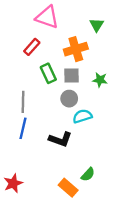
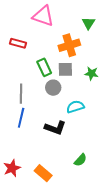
red rectangle: (32, 47) -> (18, 43), moved, turned 63
gray circle: (69, 99) -> (53, 88), moved
orange rectangle: (68, 188) -> (43, 173), moved

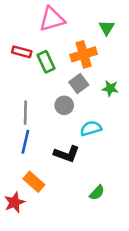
pink triangle: (43, 16) -> (52, 19), turned -35
green rectangle: (44, 67) -> (46, 62), moved
gray square: (65, 69) -> (79, 84), turned -35
orange rectangle: (43, 173) -> (34, 182), moved

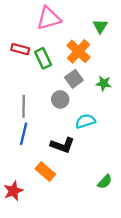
orange cross: (84, 54) -> (78, 51), turned -30
orange rectangle: (34, 182) -> (45, 171), moved
green semicircle: (97, 193) -> (105, 182), moved

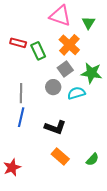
pink triangle: (49, 18) -> (60, 16), moved, turned 35
green star: (104, 83) -> (91, 73), size x1.5
cyan semicircle: (85, 121) -> (76, 93), moved
orange rectangle: (45, 171) -> (60, 156), moved

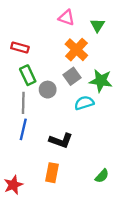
pink triangle: (60, 16) -> (66, 18), size x0.7
green rectangle: (38, 51) -> (28, 75), moved
gray circle: (53, 87) -> (48, 90), moved
orange rectangle: (60, 156) -> (52, 173), moved, turned 60

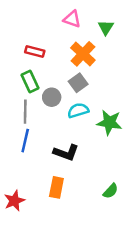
red rectangle: (20, 47) -> (35, 51), moved
green star: (101, 81) -> (109, 122), moved
cyan semicircle: (84, 103) -> (78, 110), moved

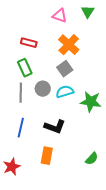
green triangle: (106, 27) -> (88, 12), moved
gray circle: (52, 97) -> (43, 89), moved
blue line: (25, 141) -> (21, 128), moved

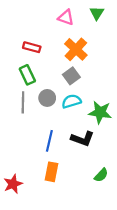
black L-shape: (55, 127) -> (82, 139), moved
blue line: (21, 128) -> (49, 141), moved

